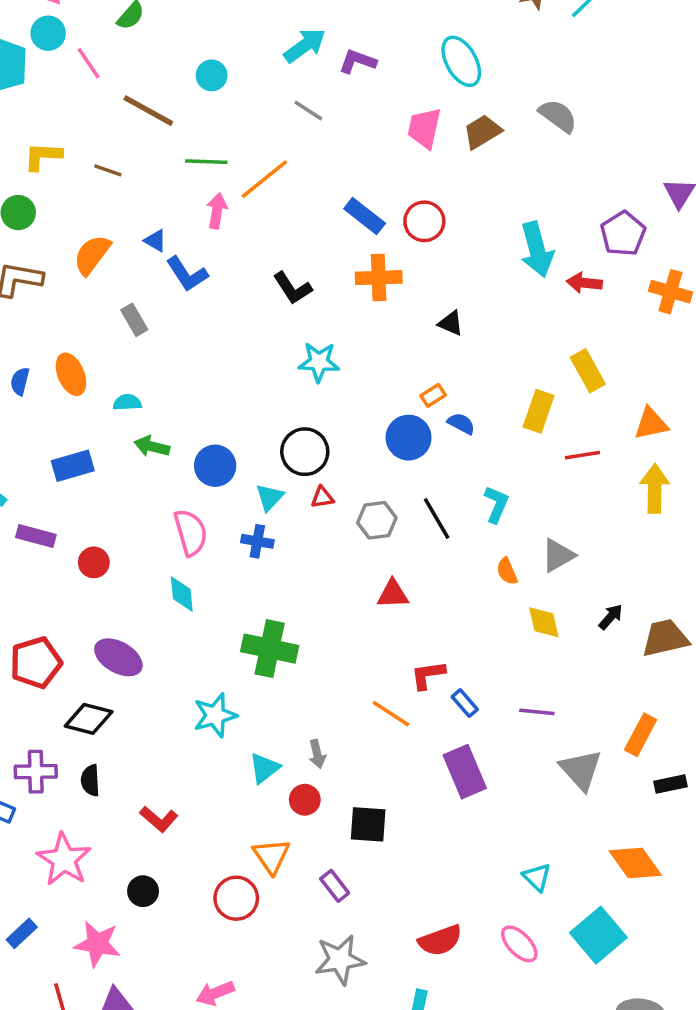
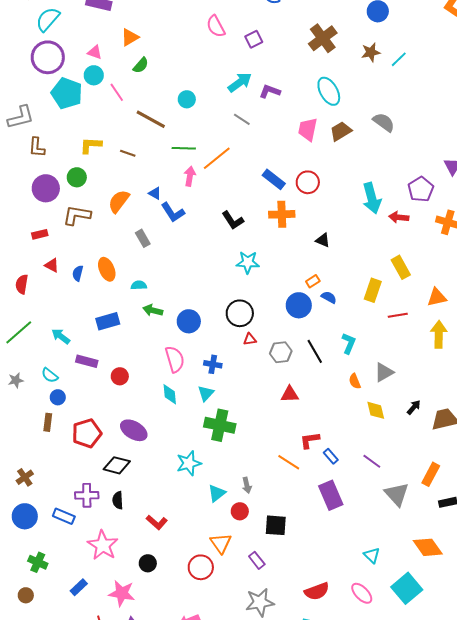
cyan triangle: (270, 497) -> (206, 393), moved
purple line: (537, 712) -> (372, 461), turned 30

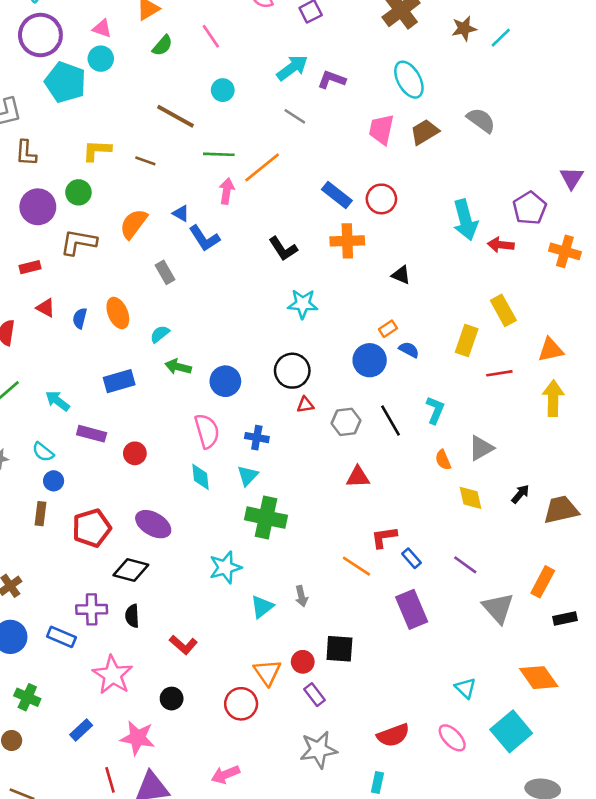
pink line: (117, 92) -> (211, 36), moved
cyan semicircle: (139, 285) -> (160, 334), turned -35
red circle: (240, 511) -> (303, 662), moved

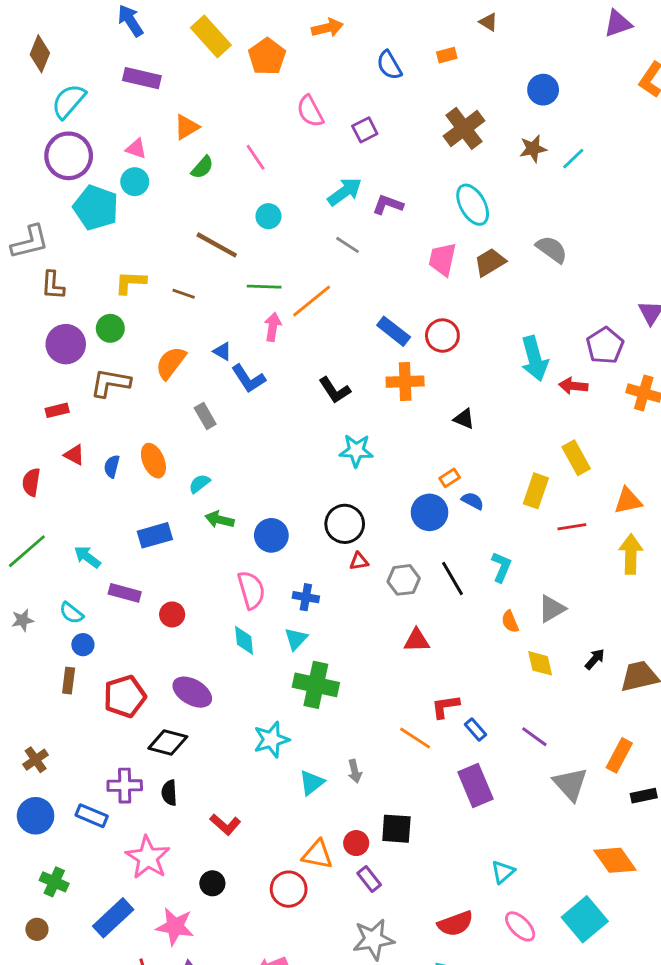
orange triangle: (267, 672) -> (317, 855), turned -44
cyan triangle: (465, 688) -> (503, 872), moved, turned 35
blue rectangle: (81, 730) -> (113, 918), size x1.6

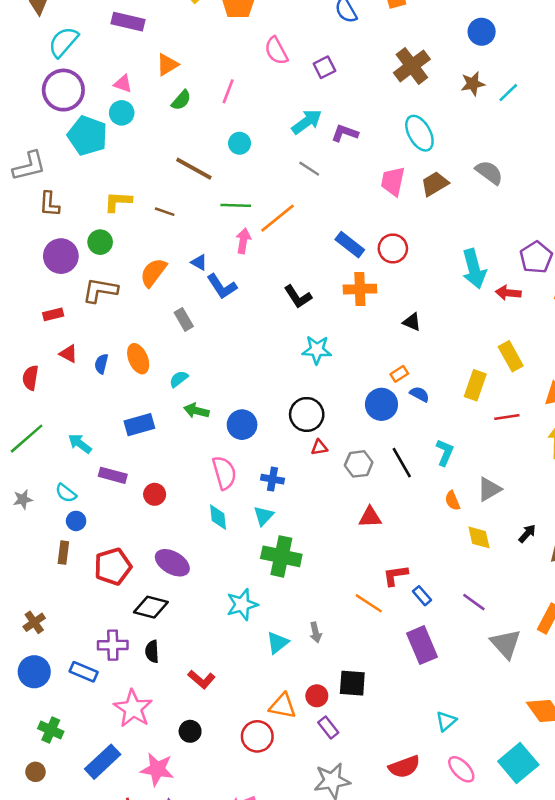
pink line: (256, 157) -> (228, 91), turned 55

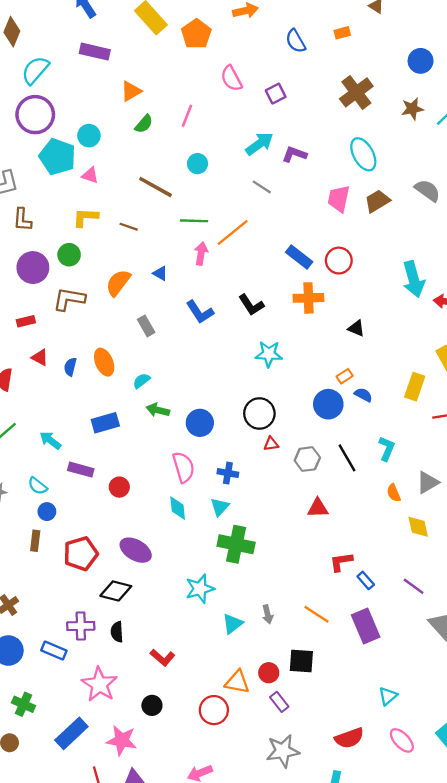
pink triangle: (123, 84) -> (90, 175), moved
blue L-shape: (222, 286) -> (200, 312), moved
orange line: (369, 603) -> (317, 614), moved

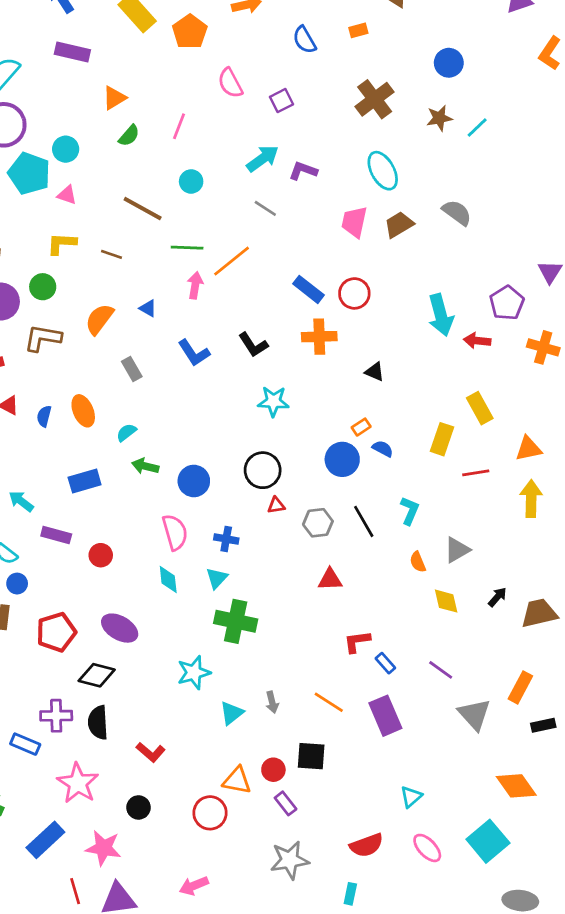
black semicircle: (117, 632) -> (98, 722), size x1.4

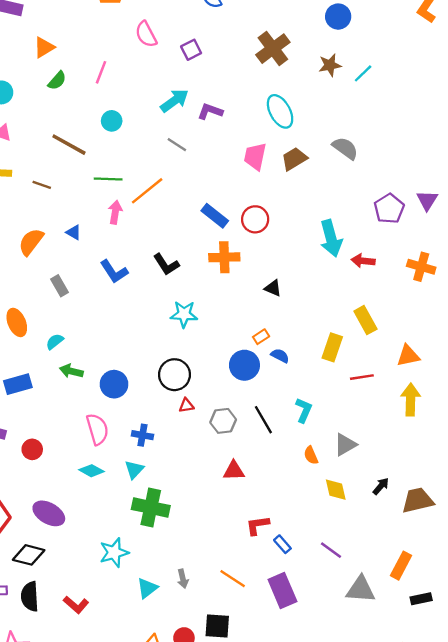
purple pentagon: (507, 303) -> (389, 209), moved
cyan diamond: (168, 579) -> (91, 471), turned -55
gray triangle: (474, 714) -> (361, 589), turned -44
red L-shape: (151, 752) -> (76, 605), moved

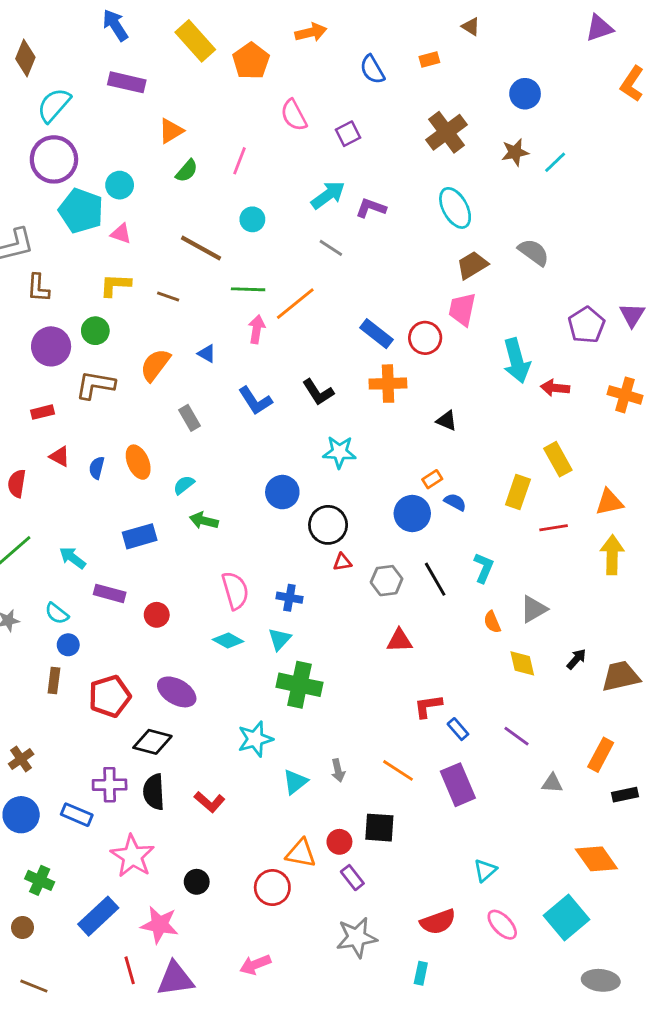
pink trapezoid: (255, 156) -> (462, 309), moved
blue circle: (114, 384) -> (282, 492), moved
gray triangle: (361, 589) -> (552, 783), size x0.6

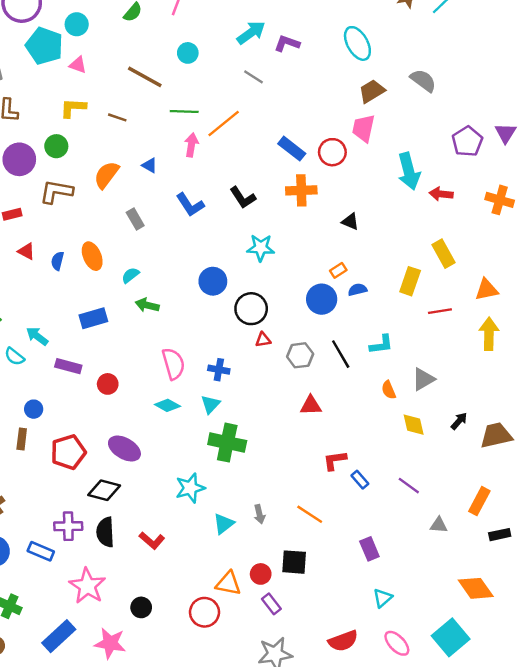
blue semicircle: (455, 502) -> (357, 290), turned -42
cyan L-shape: (484, 568) -> (381, 345), turned 60
cyan semicircle: (57, 613) -> (14, 356), moved
purple rectangle: (458, 785) -> (369, 549), moved, size x0.7

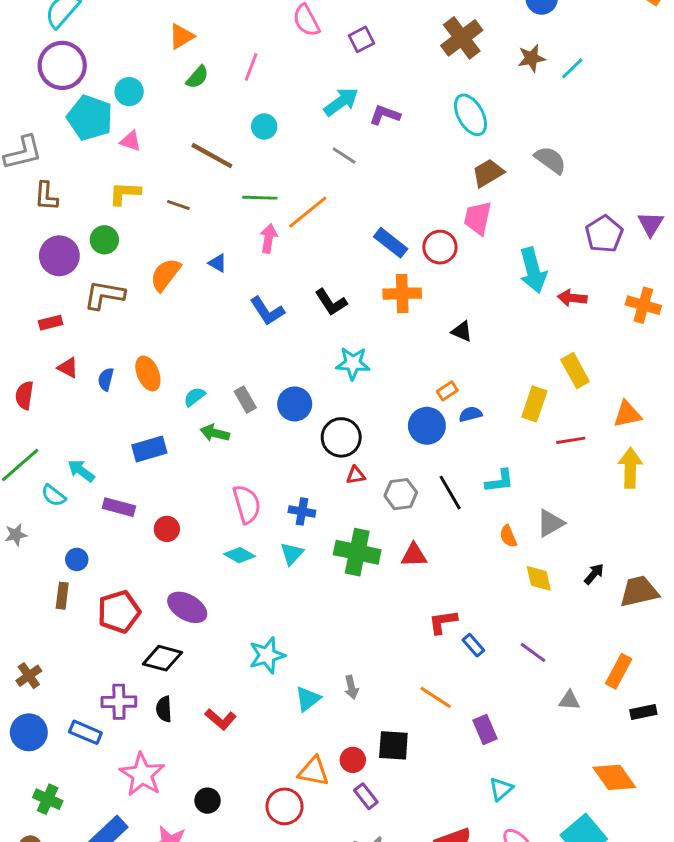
gray rectangle: (135, 219) -> (245, 400), moved
green cross: (227, 443) -> (357, 552), moved
orange line: (310, 514) -> (436, 697), moved
black semicircle: (105, 532) -> (164, 709), size x0.7

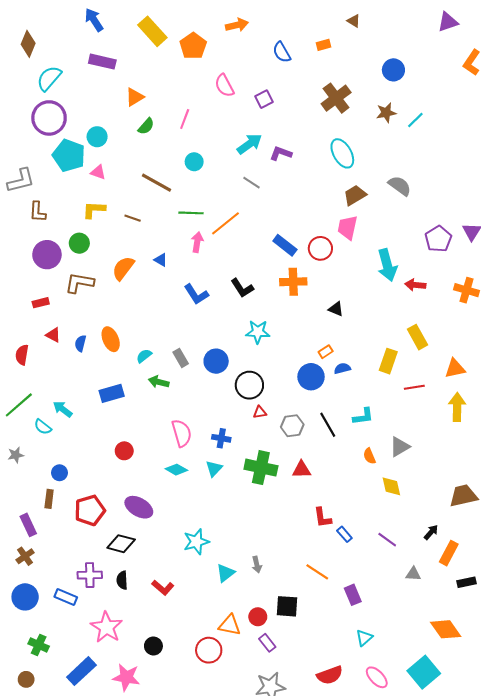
purple rectangle: (119, 507) -> (28, 525), moved, turned 50
black arrow: (594, 574) -> (431, 532), moved
red L-shape: (443, 622) -> (322, 518), turned -90

